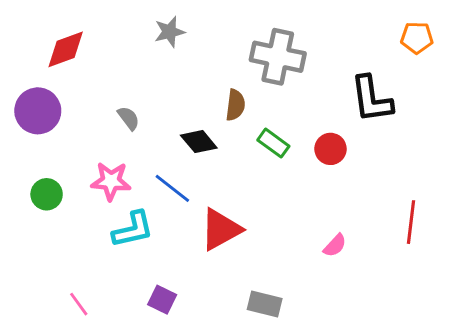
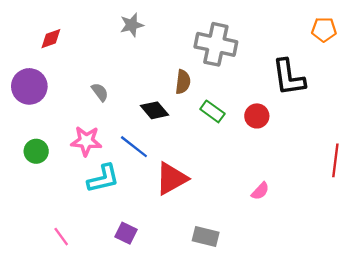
red diamond: (66, 49) -> (51, 39), size x0.7
red line: (411, 222) -> (335, 160), moved

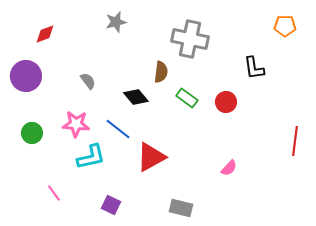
black L-shape: (289, 77) -> (254, 68), size x0.7
pink line: (61, 237) -> (54, 193), moved

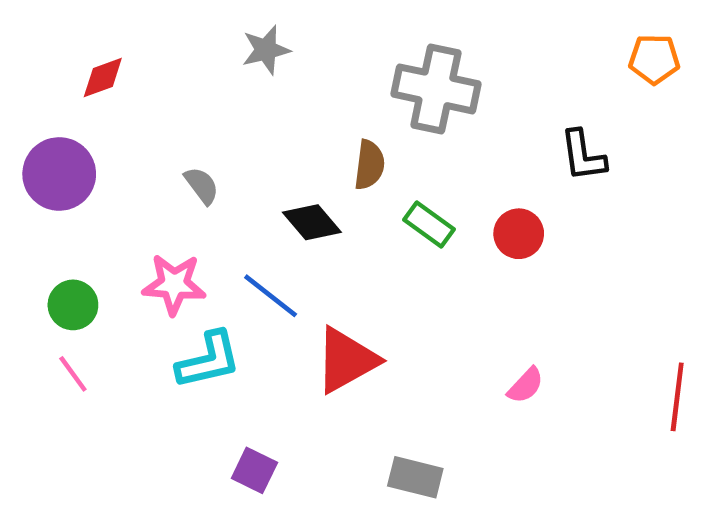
red line: (295, 141) -> (677, 397), moved
pink line: (54, 193) -> (73, 374), moved

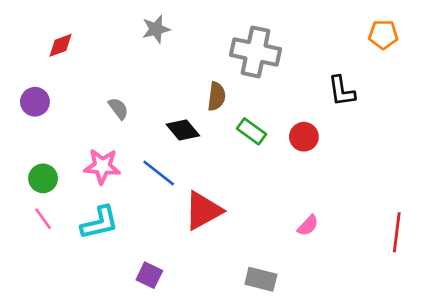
purple circle: (59, 174) -> (35, 102), size x0.7
cyan L-shape: (209, 360) -> (100, 223), moved
gray rectangle: (415, 477) -> (261, 279), moved

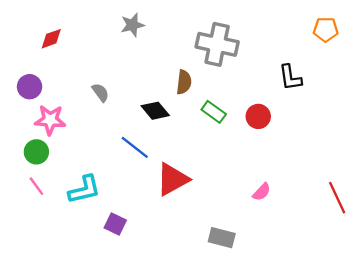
pink star: (102, 166) -> (50, 120), moved
red line: (397, 232) -> (337, 198), turned -32
purple square: (149, 275) -> (115, 224), moved

